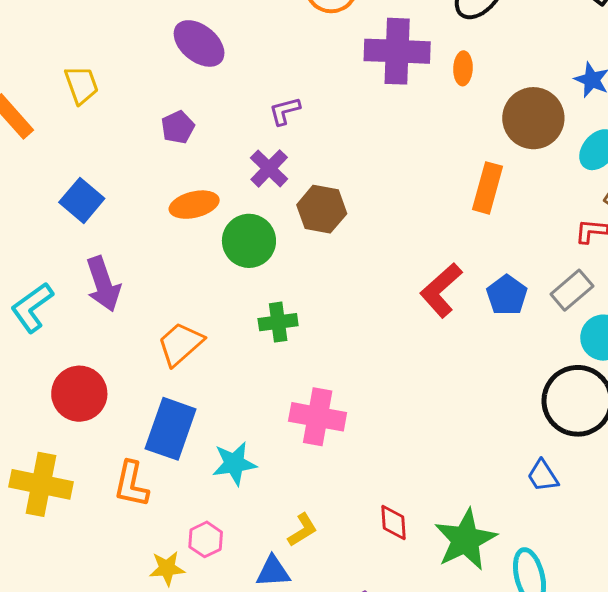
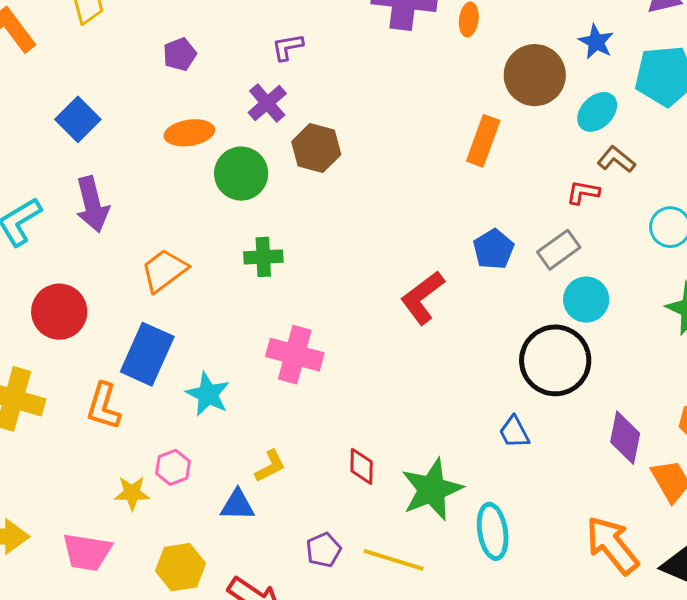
red L-shape: (441, 290) -> (422, 298), moved
cyan star: (234, 464) -> (208, 394), turned 30

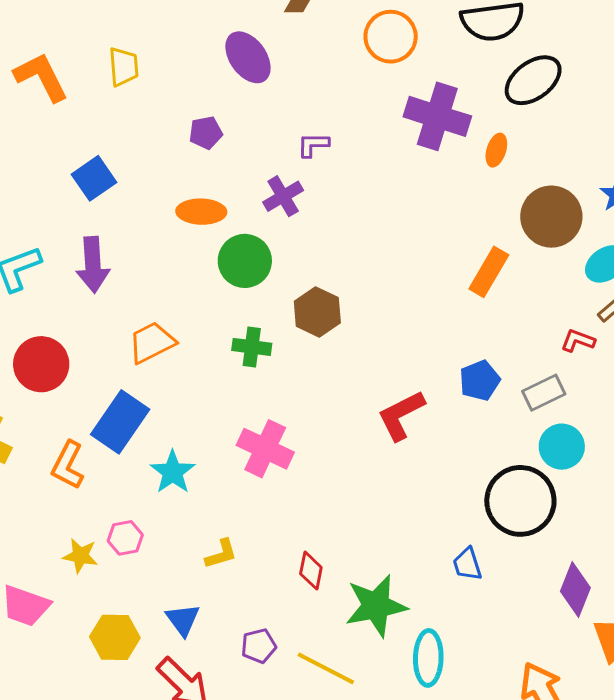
brown hexagon: (316, 148) -> (317, 312), moved
blue triangle: (237, 505) -> (183, 620), moved, turned 42

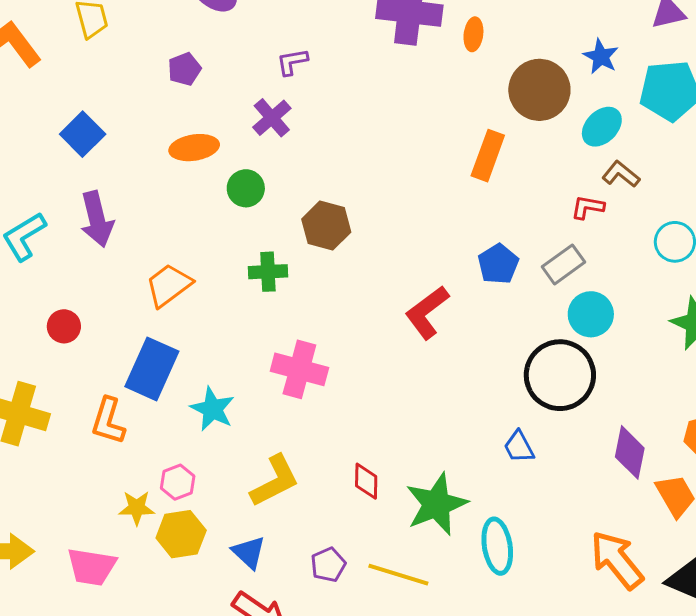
green circle: (245, 261) -> (246, 188), size x0.7
red circle: (41, 364) -> (64, 326), size x0.6
yellow L-shape: (221, 554) -> (275, 481), size x1.6
yellow hexagon: (115, 637) -> (181, 534), moved

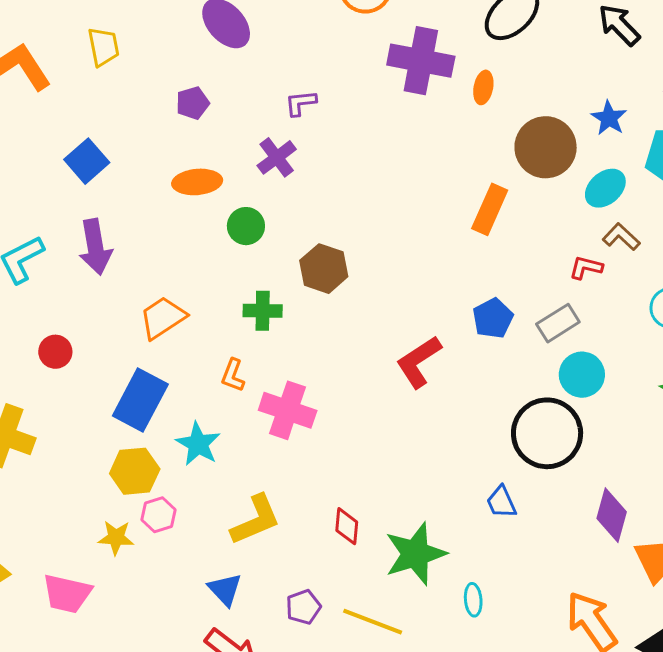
orange L-shape: (108, 421) -> (233, 375), moved, size x0.7
yellow hexagon: (181, 534) -> (135, 471), moved
cyan ellipse: (497, 546) -> (473, 600), size x0.6

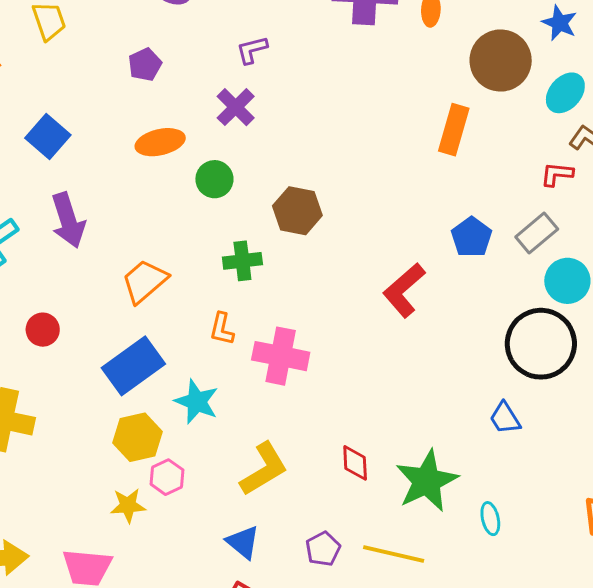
blue rectangle: (140, 400) -> (133, 366), turned 34

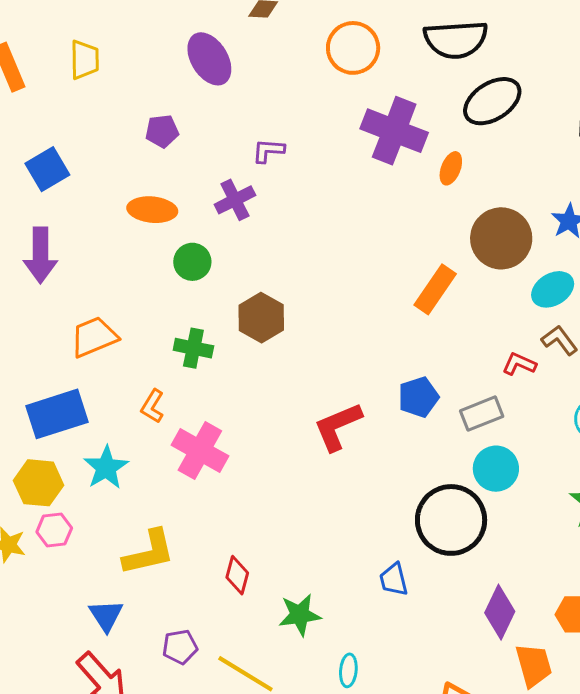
green star: (427, 481) -> (300, 615), size x0.7

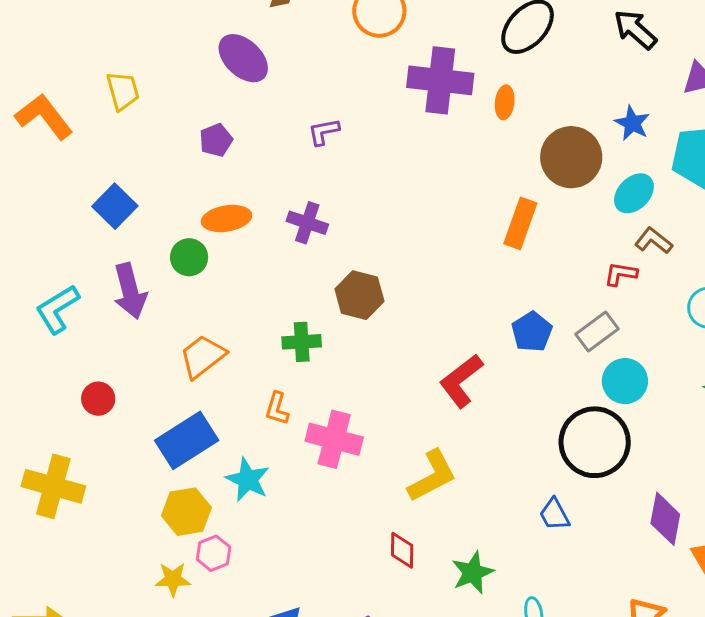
purple cross: (235, 200) -> (307, 223), moved, turned -30
green circle: (192, 262) -> (189, 257), moved
yellow L-shape: (149, 553) -> (432, 476), moved

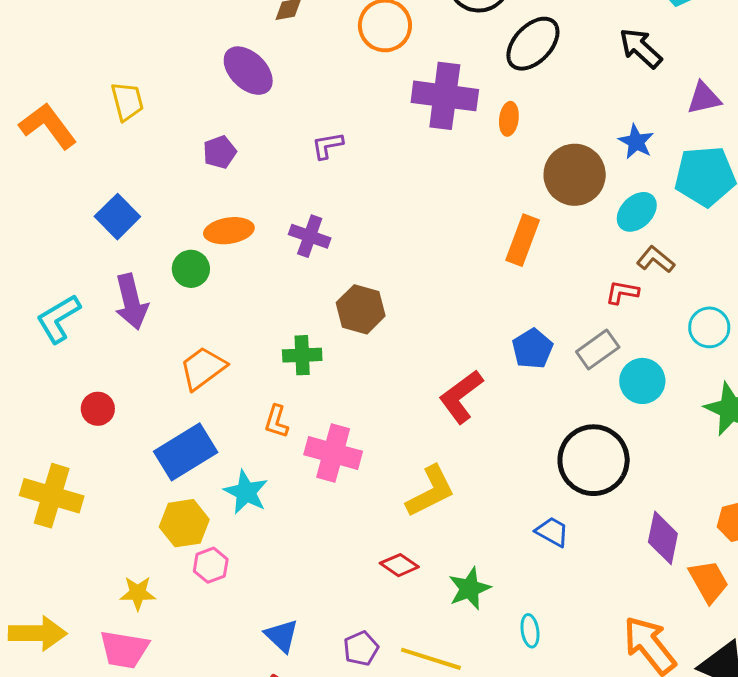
cyan circle: (625, 381) -> (642, 381), moved
blue trapezoid: (554, 514) -> (552, 532), turned 147
red diamond: (402, 550) -> (399, 565), turned -57
yellow star: (173, 579) -> (138, 593), moved

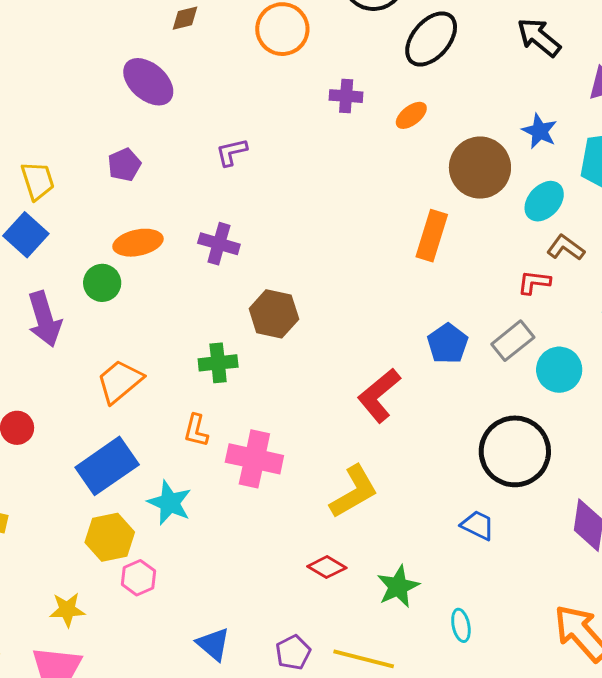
purple cross: (445, 96) -> (346, 96), size x0.5
yellow trapezoid: (127, 101) -> (38, 181), moved
orange ellipse: (509, 119) -> (411, 115), turned 48

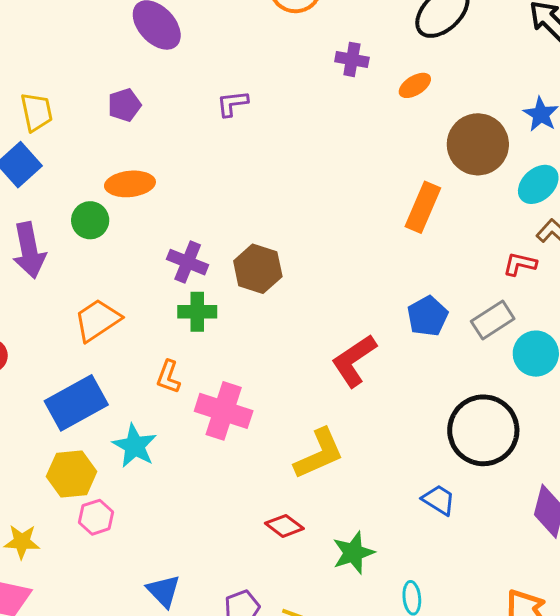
purple cross: (219, 244) -> (188, 262), moved

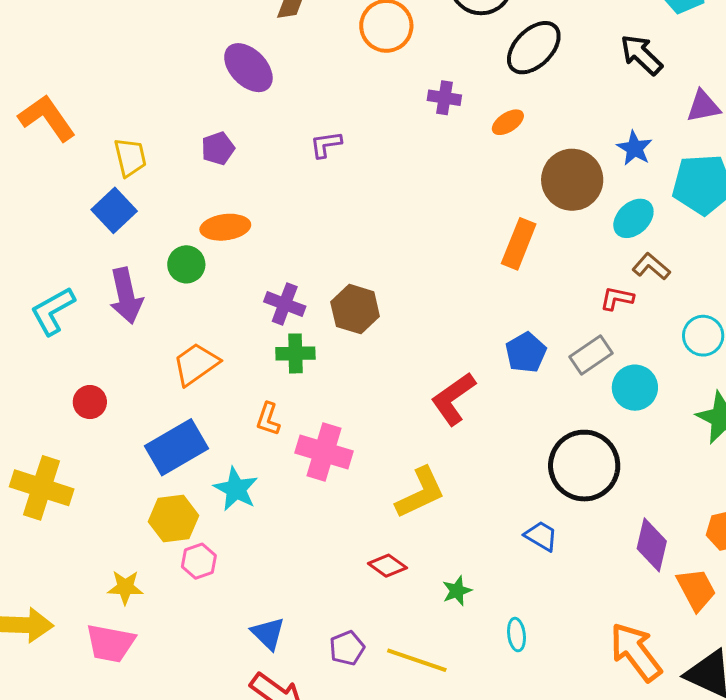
green star: (353, 553) -> (457, 591), size x0.7

